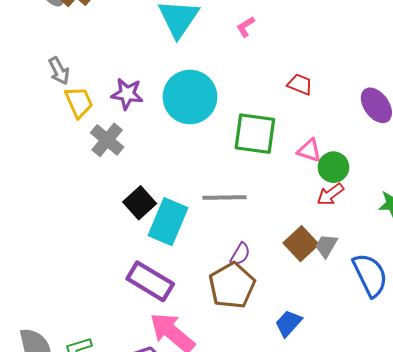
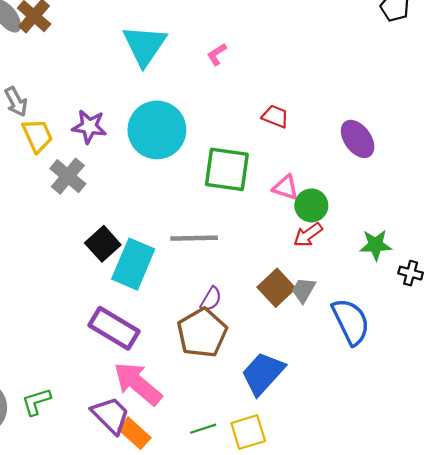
blue trapezoid: (288, 323) -> (263, 373), size x1.5

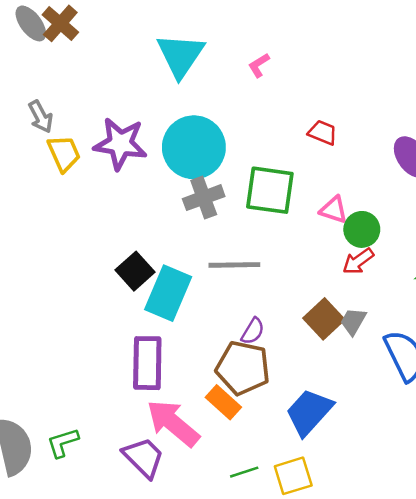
purple star: (89, 127) -> (120, 144), size x1.4
gray cross: (68, 176) -> (204, 198), moved, turned 30
purple rectangle: (114, 328) -> (147, 363), turned 60
brown pentagon: (202, 333) -> (243, 368), turned -30
orange rectangle: (134, 433) -> (223, 402), moved

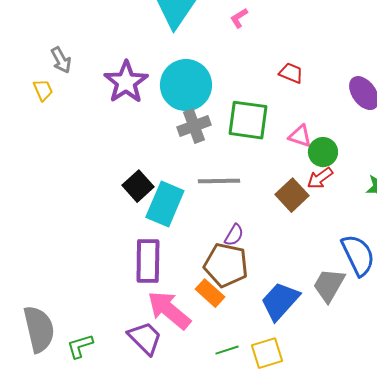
purple star: (120, 144) -> (126, 82), turned 30
yellow trapezoid: (64, 153) -> (43, 90), moved, size x0.7
brown square: (324, 319) -> (292, 195), moved
gray trapezoid: (353, 321) -> (329, 285), moved, size x1.5
green L-shape: (63, 443) -> (80, 346), moved

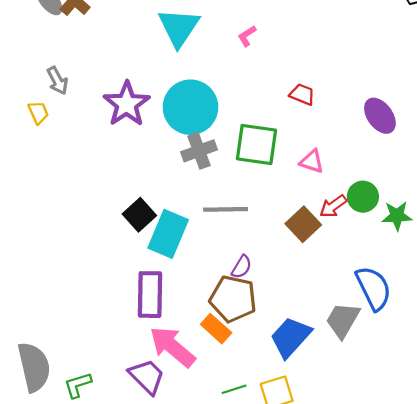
green circle: (323, 152) -> (363, 197), moved

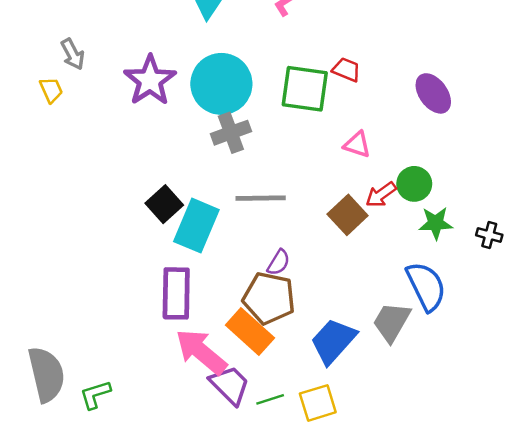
green square: (256, 144) -> (305, 89), moved
green star: (397, 216) -> (436, 223), moved
orange rectangle: (216, 329) -> (250, 331), size x1.4
purple trapezoid: (147, 376) -> (230, 385), moved

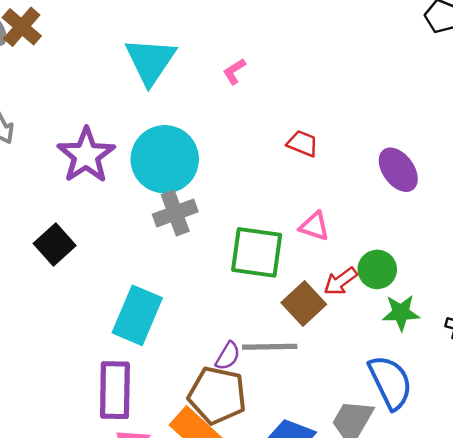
green square: (305, 89) -> (257, 252), moved
gray line: (261, 198) -> (270, 347), moved
black square: (164, 204) -> (55, 244), moved

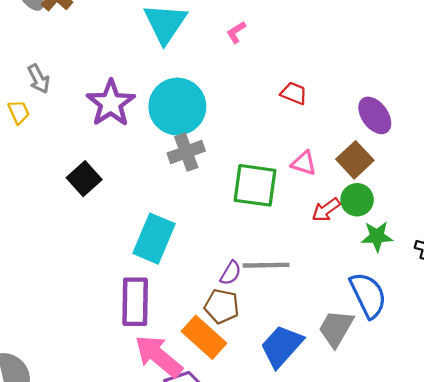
brown square: (304, 304) -> (355, 160), moved
brown pentagon: (217, 395) -> (222, 306), size x0.7

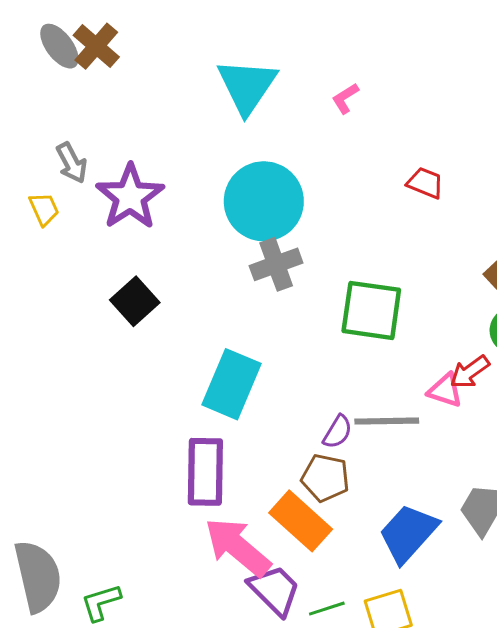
purple star: (111, 103) -> (130, 197), moved
pink triangle: (304, 163) -> (445, 390), moved
red arrow: (326, 210) -> (470, 372), moved

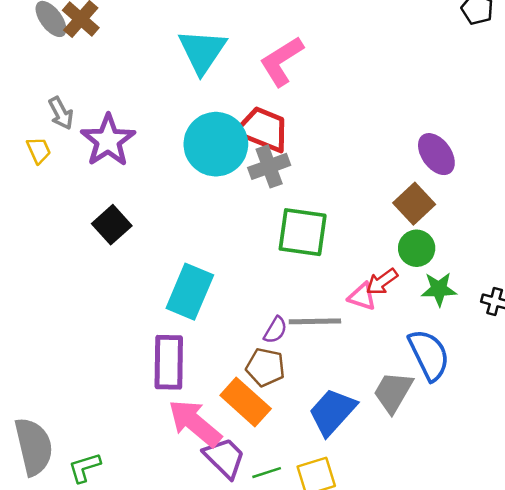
pink L-shape: (345, 98) -> (282, 61), size x2.0
red trapezoid: (425, 183) -> (263, 129), moved, size x1.8
gray cross: (276, 264) -> (269, 166), moved

